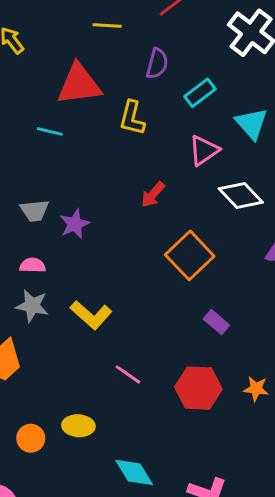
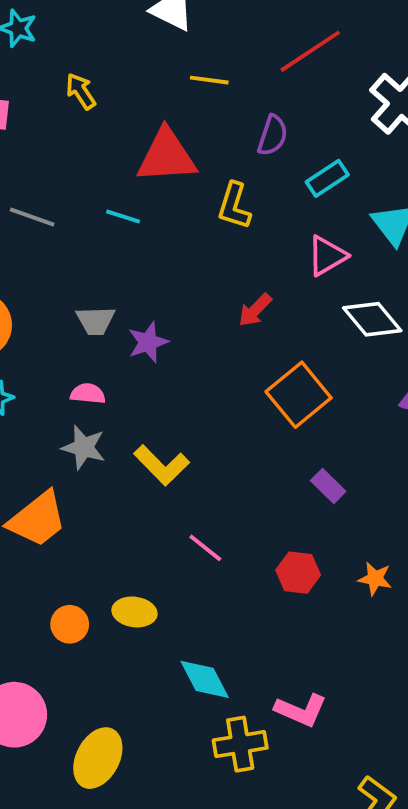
red hexagon: (198, 388) -> (298, 573), size x0.7

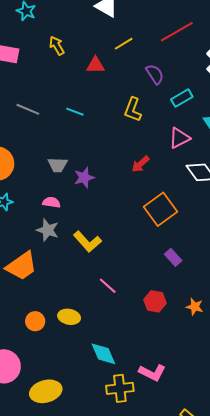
yellow line: (209, 80) -> (124, 44), turned -42
purple semicircle: (273, 135) -> (155, 74), turned -55
red triangle: (167, 156) -> (95, 65), moved, size x0.6
yellow ellipse: (98, 758) -> (46, 391), turned 44

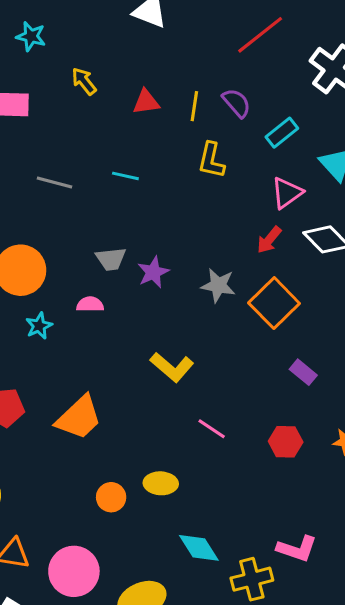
yellow line: (124, 44) -> (194, 106), moved, turned -42
red arrow: (140, 164) -> (269, 240), moved
pink semicircle: (51, 202) -> (90, 304), moved
gray star: (48, 230) -> (218, 285), moved
cyan diamond: (103, 354) -> (199, 548), moved

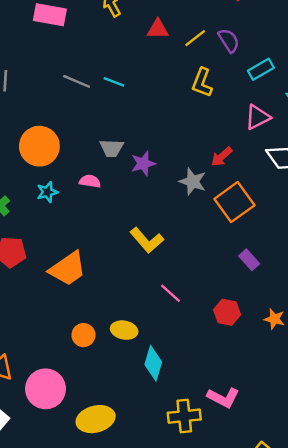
yellow line: (194, 106) -> (195, 38), turned 35
cyan line: (125, 176) -> (114, 82), moved
red arrow: (269, 240) -> (222, 157), moved
cyan diamond: (199, 548) -> (153, 363), moved, turned 40

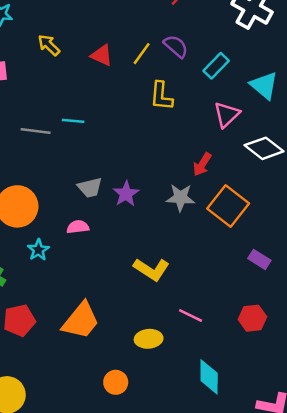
red triangle: (158, 29) -> (102, 55), turned 40
yellow ellipse: (124, 330) -> (149, 339), moved
cyan diamond: (153, 363) -> (209, 377), moved

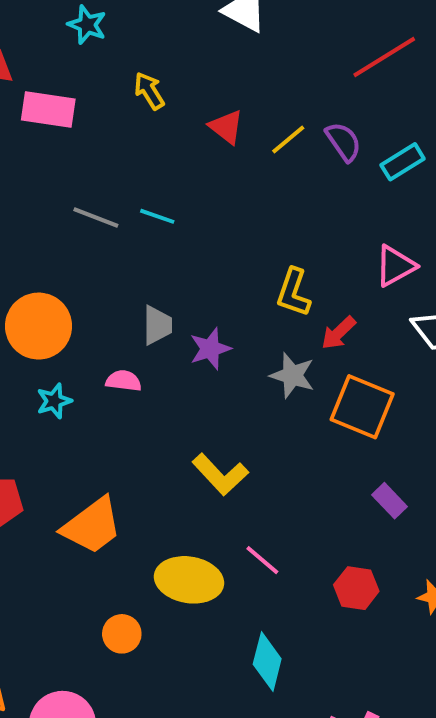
cyan rectangle: (216, 66) -> (403, 162), moved
yellow L-shape: (161, 96) -> (293, 292), moved
gray trapezoid: (90, 188) -> (157, 325), turned -90
orange square: (228, 206) -> (362, 407), turned -30
yellow ellipse: (149, 339) -> (189, 580), size x1.5

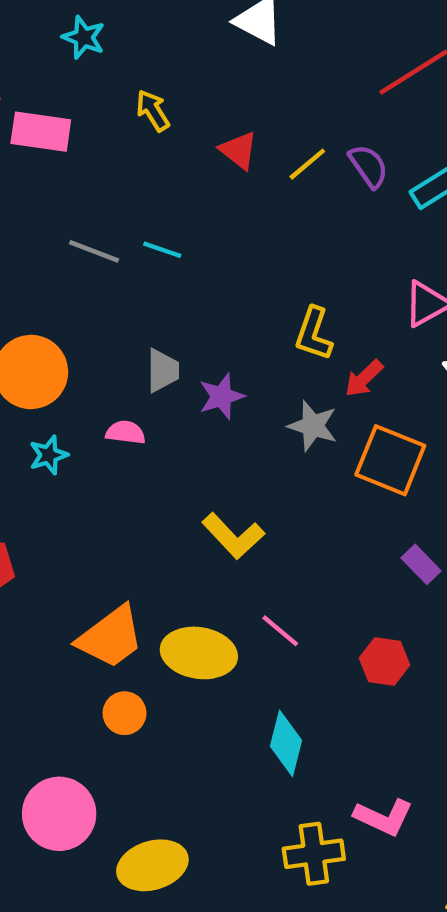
orange trapezoid: (92, 526) -> (111, 637), moved

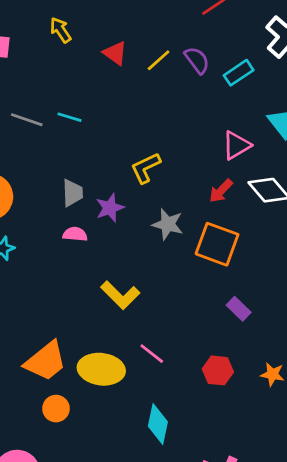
yellow L-shape: (314, 334) -> (146, 168), moved, turned 48
red arrow: (364, 378) -> (221, 191), moved
pink semicircle: (126, 432) -> (75, 234), moved

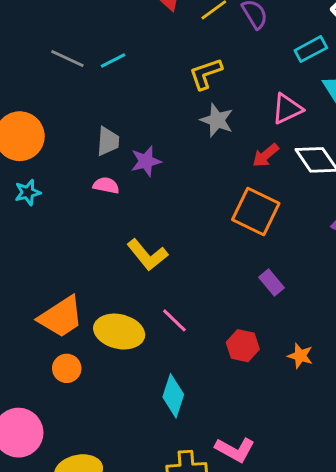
cyan rectangle: (239, 73) -> (311, 49), moved
cyan line: (69, 117) -> (113, 61), turned -50
yellow L-shape: (146, 168) -> (206, 74), moved
gray star: (168, 224) -> (217, 120), moved

